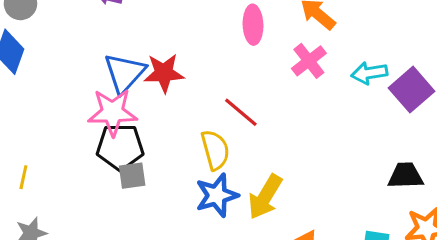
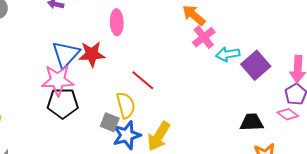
pink ellipse: (253, 25) -> (117, 22), moved
pink cross: (309, 61) -> (204, 37), moved
gray square: (132, 176) -> (110, 122), moved, turned 30

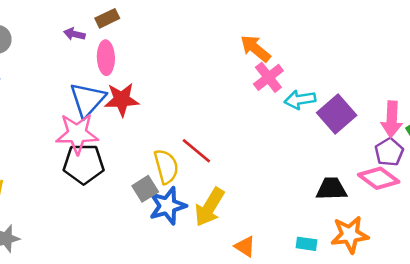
pink ellipse: (117, 22) -> (106, 58), moved
red line: (143, 80) -> (196, 151), moved
pink diamond: (288, 114) -> (379, 178), size x1.4
gray square: (110, 122) -> (145, 189), turned 36

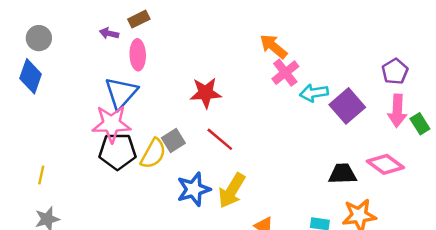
red star: (122, 100) -> (206, 93), moved
purple pentagon: (389, 152) -> (395, 71), moved
yellow semicircle: (166, 166) -> (153, 154), moved, turned 44
gray square: (145, 189) -> (173, 140), moved

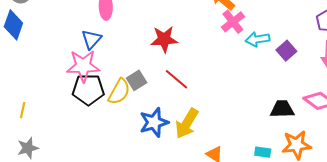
blue triangle: (121, 93) -> (91, 39), size x0.7
purple square: (347, 106) -> (286, 51), size x0.7

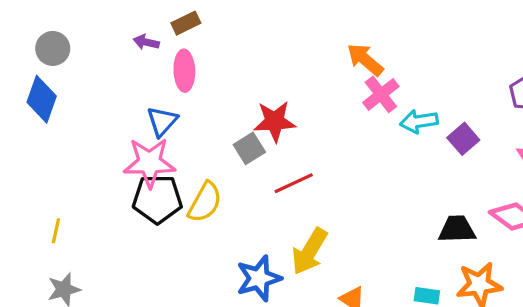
red line: (177, 79) -> (294, 183), turned -65
gray square: (137, 80) -> (249, 148), moved
blue star: (154, 122) -> (259, 278), moved

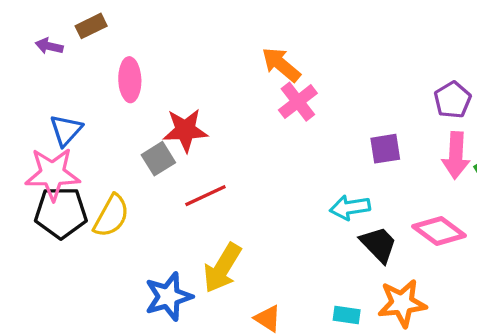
pink ellipse: (184, 71) -> (130, 80), moved
cyan arrow: (419, 121) -> (350, 207), moved
purple square: (463, 139) -> (385, 149), turned 32
black trapezoid: (457, 229) -> (379, 244), turned 48

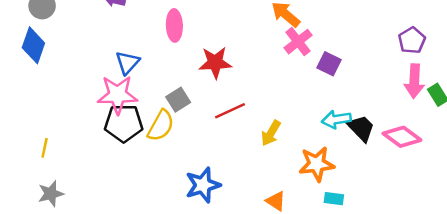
purple square: (385, 149) -> (329, 64), moved, turned 35
gray square: (158, 159) -> (178, 100), moved
black trapezoid: (379, 244) -> (361, 128), moved
yellow arrow: (222, 268) -> (271, 133), moved, size x0.7
orange star: (402, 303) -> (317, 164), moved

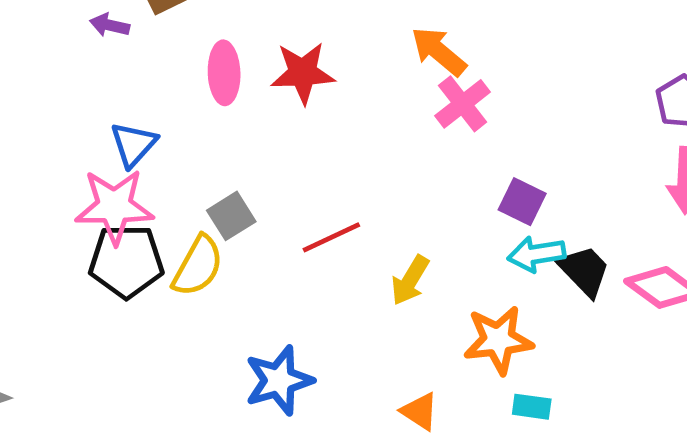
red star: (215, 63) -> (303, 73), moved
purple square: (329, 64) -> (522, 202), moved

